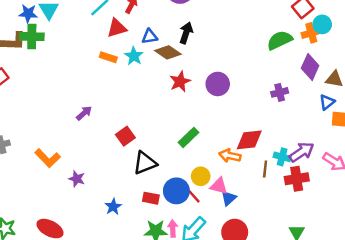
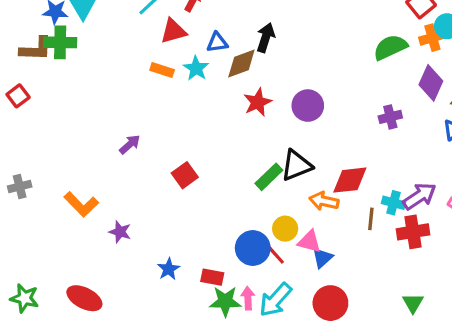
brown diamond: (168, 52) -> (241, 63), turned -55
black triangle: (145, 163) -> (296, 165), moved
red rectangle: (151, 198) -> (212, 277), moved

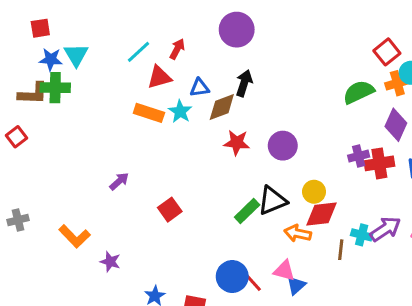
orange rectangle: (162, 70) -> (149, 113), size x1.4
red star: (258, 102) -> (237, 143), turned 30
yellow circle: (285, 229) -> (314, 192), moved
red cross: (413, 232) -> (379, 163), moved

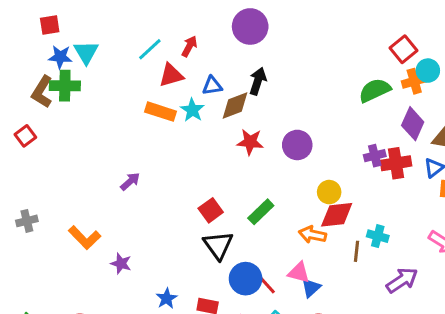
brown L-shape: (33, 94) -> (42, 92), turned 120
black triangle: (272, 201) -> (218, 245), moved, turned -44
red square: (170, 210) -> (211, 210), moved
purple arrow: (385, 229) -> (402, 280), moved

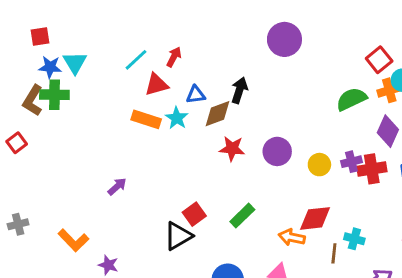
purple circle: (250, 26) -> (284, 39), moved
yellow circle: (329, 192) -> (319, 165), moved
black triangle: (218, 245) -> (178, 236), moved, turned 36

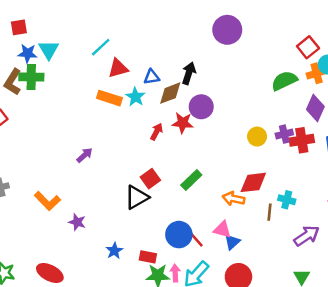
red arrow: (174, 57) -> (157, 132), moved
purple circle: (277, 151) -> (201, 107), moved

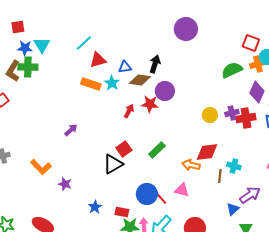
red square: (308, 47) -> (251, 43), turned -30
brown diamond: (170, 93) -> (140, 80), turned 30
blue triangle: (232, 242) -> (233, 209), moved

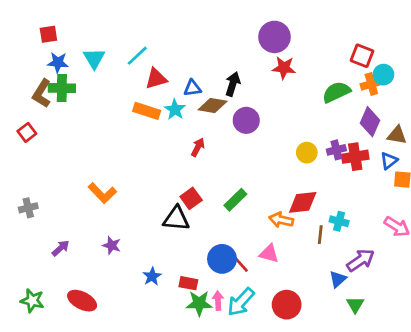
cyan triangle: (42, 45) -> (94, 58), moved
red star: (150, 104) -> (284, 68), moved
purple arrow: (71, 130) -> (61, 248), moved
black triangle: (113, 164) -> (176, 219), turned 35
orange L-shape: (41, 167) -> (102, 193), moved

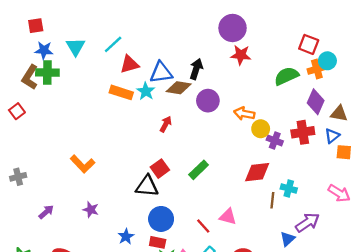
blue triangle: (192, 88) -> (161, 73), size x1.5
purple cross: (336, 150) -> (275, 140), moved, turned 35
orange arrow: (281, 220) -> (244, 114), moved
blue circle: (222, 259) -> (161, 219), moved

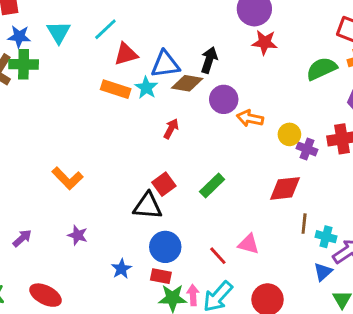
orange arrow: (244, 114) -> (250, 118), moved
cyan cross: (289, 189) -> (326, 237), moved

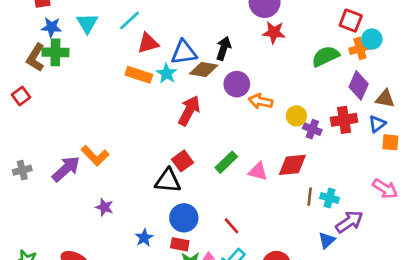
red arrow: (171, 129) -> (189, 111), size x1.6
cyan cross: (326, 237) -> (329, 198), moved
purple arrow: (22, 238) -> (66, 169), moved, size x1.6
pink triangle: (249, 244) -> (258, 171), moved

